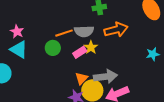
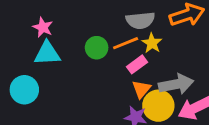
orange line: (64, 33) -> (126, 43), moved
cyan triangle: (19, 50) -> (47, 53), turned -30
pink rectangle: (80, 52) -> (137, 64), moved

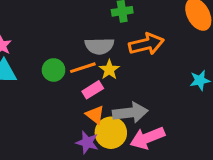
orange triangle: (141, 89) -> (95, 115), turned -36

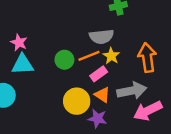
orange arrow: (146, 44) -> (147, 58), moved, turned -80
yellow circle: (111, 133) -> (77, 101), moved

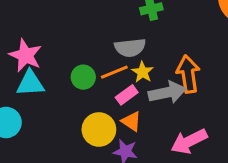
pink star: (19, 42) -> (26, 55), size x1.5
gray arrow: (132, 91) -> (167, 92), moved

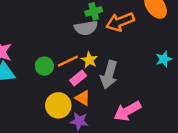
gray semicircle: (130, 48) -> (86, 28), moved
orange arrow: (188, 74) -> (120, 22), moved, turned -100
gray arrow: (167, 92) -> (109, 75), turned 120

